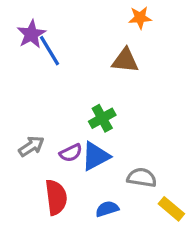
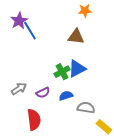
blue triangle: (96, 156) -> (77, 69), moved
blue semicircle: (107, 209) -> (66, 96), moved

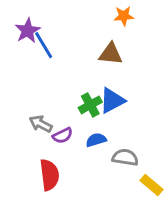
gray arrow: (19, 89) -> (41, 124), moved, turned -119

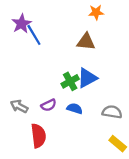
gray arrow: (41, 124) -> (19, 106), moved
blue semicircle: (96, 140) -> (75, 109), turned 35
gray semicircle: (125, 157) -> (112, 112), moved

